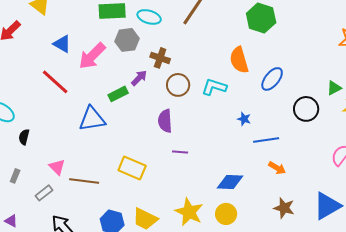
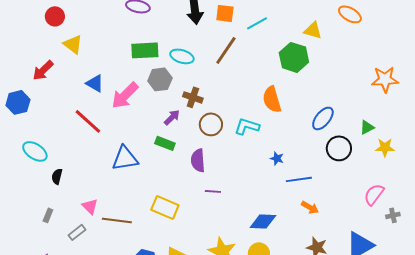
blue ellipse: (272, 79) -> (323, 118), moved
green rectangle: (118, 94) -> (165, 143), moved, turned 48

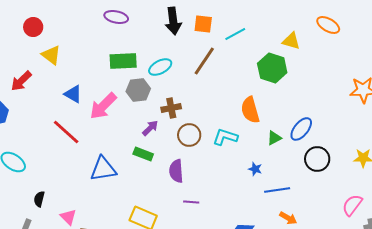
cyan ellipse: (182, 56) -> (160, 67), turned -45
brown cross: (193, 97) -> (171, 108), turned -30
green triangle: (367, 127) -> (274, 138), moved
black semicircle: (57, 176) -> (39, 199), moved

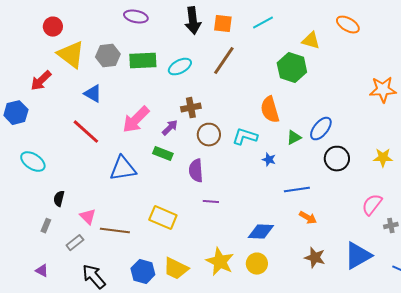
cyan line: (235, 34) -> (263, 23), moved
yellow triangle: (51, 55) -> (71, 55), size x1.4
gray hexagon: (138, 90) -> (108, 56), moved
pink arrow: (103, 106) -> (136, 120), moved
blue star: (255, 169) -> (269, 160), moved

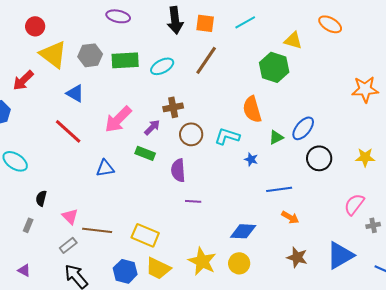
blue triangle: (123, 169) -> (105, 168), size x0.7
yellow rectangle: (163, 218) -> (145, 235), moved
gray rectangle: (75, 243) -> (68, 245), moved

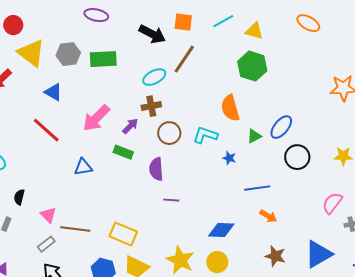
black arrow: (175, 20) -> (152, 34), moved, turned -56
yellow triangle: (293, 40) -> (254, 31), moved
cyan ellipse: (162, 66) -> (154, 77), moved

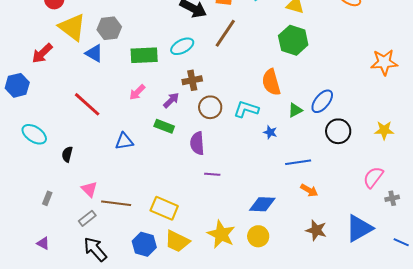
green rectangle: (103, 59) -> (144, 55), moved
cyan ellipse: (154, 77) -> (182, 46), moved
blue triangle: (53, 92) -> (94, 53), moved
pink arrow: (96, 118) -> (137, 92), size x0.6
black semicircle: (19, 197) -> (67, 154), moved

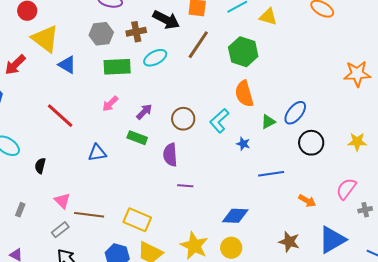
gray hexagon: (109, 28) -> (101, 34), moved
green hexagon: (293, 40) -> (243, 52), moved
brown cross: (192, 80) -> (136, 32), moved
cyan L-shape: (246, 109) -> (219, 121), turned -60
orange arrow: (309, 190) -> (307, 201), moved

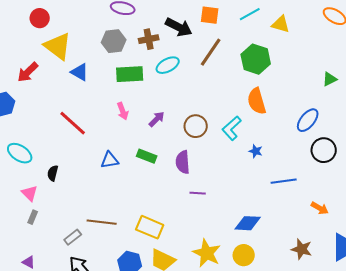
pink arrow: (110, 104) -> (123, 111), turned -66
green triangle: (268, 122) -> (330, 79), moved
green rectangle: (137, 138) -> (147, 156), moved
pink triangle: (62, 201) -> (30, 193), moved

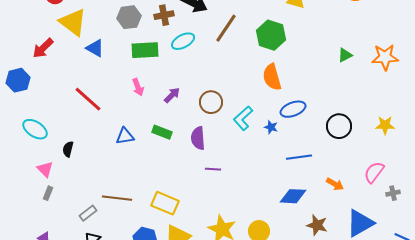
blue ellipse: (308, 120) -> (293, 109), moved, turned 30
cyan L-shape: (232, 128) -> (243, 118), moved
blue diamond: (248, 223) -> (293, 196), moved

